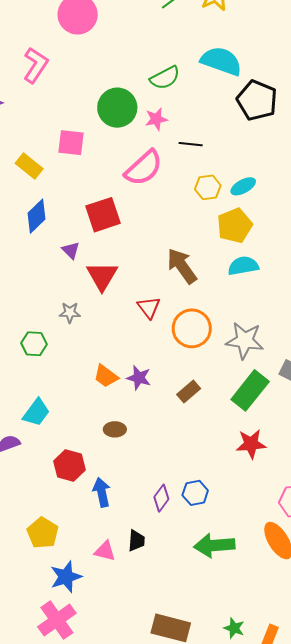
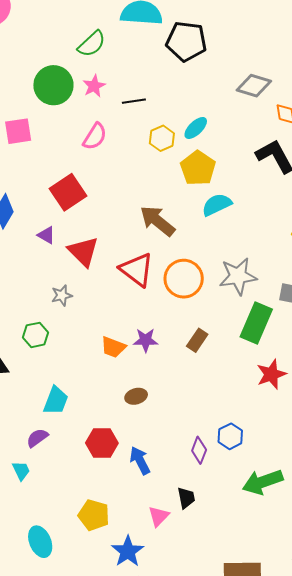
pink semicircle: (144, 168) -> (95, 137), size x0.7
red triangle: (149, 307) -> (137, 270), size x1.5
pink triangle: (105, 551) -> (159, 516), turned -45

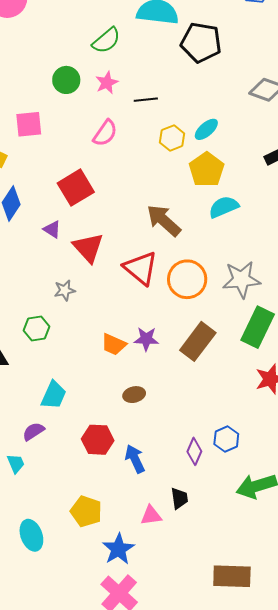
green circle: (53, 85) -> (66, 80), size x0.7
brown rectangle: (197, 340) -> (198, 341), size x1.6
pink triangle: (159, 516) -> (151, 515), turned 35

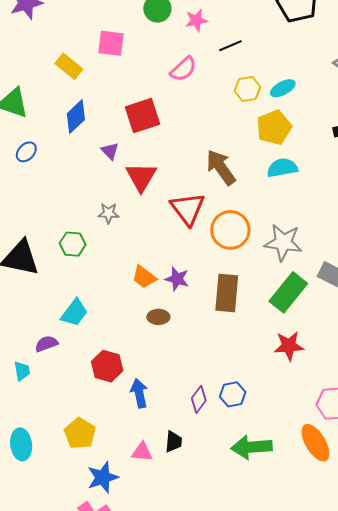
black line: (146, 100) -> (231, 46), turned -30
brown rectangle: (198, 341) -> (227, 293), turned -45
brown ellipse: (134, 395) -> (158, 317), moved

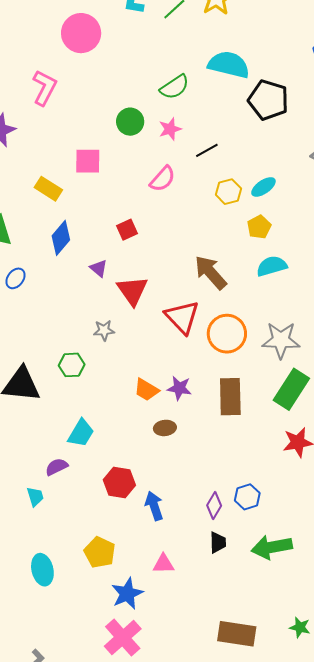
red square: (142, 116) -> (127, 230), size x0.6
yellow pentagon: (274, 127) -> (259, 227), size x0.7
black trapezoid: (174, 442) -> (218, 543), moved

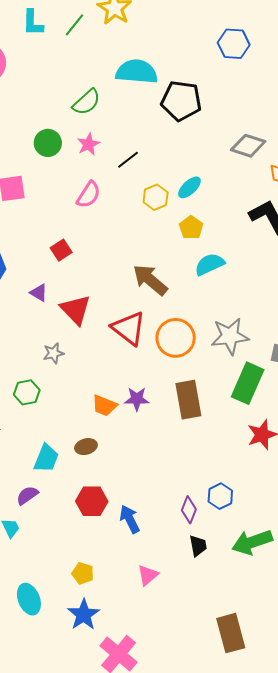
brown ellipse: (165, 428) -> (86, 447), moved
yellow pentagon: (100, 552) -> (83, 573), size x0.7
pink triangle: (164, 564) -> (148, 575), turned -30
blue star: (127, 594) -> (84, 615), moved
brown rectangle: (237, 634) -> (231, 633), turned 75

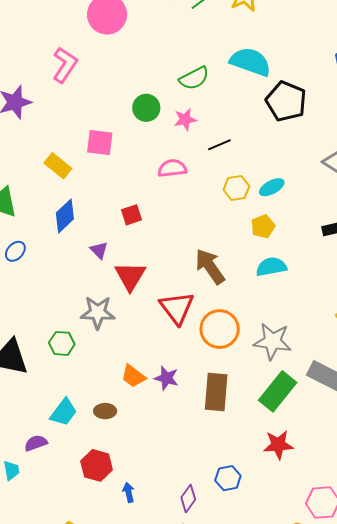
pink semicircle: (89, 195) -> (172, 168), turned -144
gray star: (54, 353) -> (98, 312), size x1.6
blue hexagon: (220, 496) -> (228, 478), moved
blue arrow: (130, 519) -> (129, 492), size x0.7

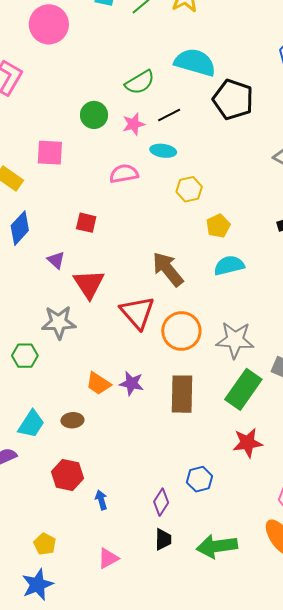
black line: (219, 145) -> (169, 115), moved
cyan ellipse: (272, 187) -> (163, 151), moved, turned 40
red square: (131, 215) -> (86, 223), turned 35

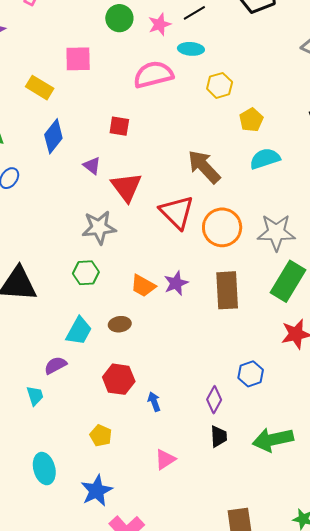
pink semicircle: (124, 174) -> (153, 75), size x1.4
green hexagon: (25, 356) -> (86, 273), moved
purple star: (132, 383) -> (176, 283), turned -30
yellow pentagon: (45, 544) -> (101, 436), moved

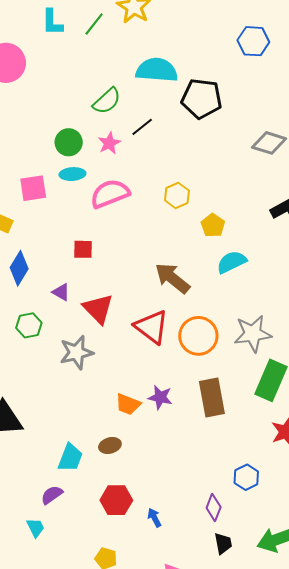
cyan ellipse: (191, 49) -> (72, 174), moved
green hexagon: (86, 273) -> (29, 325), moved
purple star: (176, 283) -> (160, 397), turned -30

